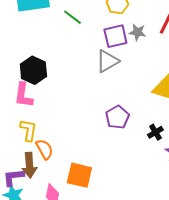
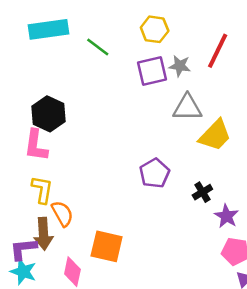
gray triangle: (107, 61) -> (187, 108), moved, turned 30

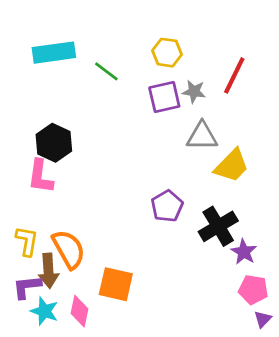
yellow L-shape: (42, 190) -> (27, 241), moved
black cross: (202, 192) -> (218, 226), size x1.8
orange semicircle: (62, 214) -> (69, 249), size x1.4
cyan star: (23, 272) -> (44, 311), moved

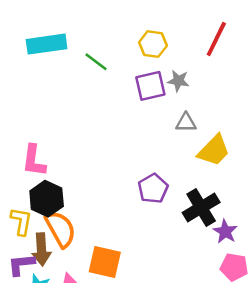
red line: (234, 75) -> (216, 39), moved
gray triangle: (202, 136) -> (186, 123), size x0.7
black hexagon: (54, 143) -> (47, 199), moved

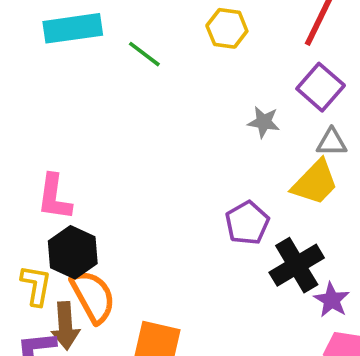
gray star: (178, 81) -> (264, 122), moved
purple square: (150, 86) -> (321, 87), moved, turned -36
gray triangle: (186, 123) -> (332, 142), moved
purple pentagon: (153, 188) -> (247, 223), moved

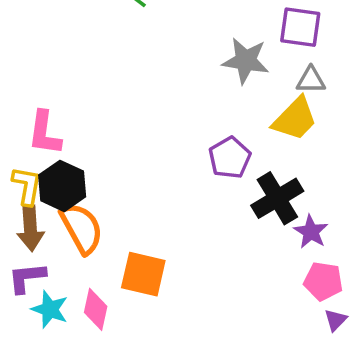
purple square: (321, 87) -> (300, 27), turned -33
gray star: (264, 122) -> (246, 61), size x1.5
yellow L-shape: (36, 285) -> (27, 186), moved
brown arrow: (65, 326) -> (30, 228), moved

